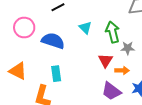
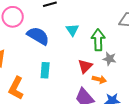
cyan rectangle: (56, 74) -> (45, 70), moved

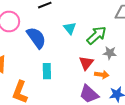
blue semicircle: (38, 36) -> (36, 38), turned 30
green arrow: (98, 40) -> (96, 35), turned 55

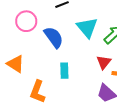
cyan triangle: (70, 28) -> (87, 28), size x1.6

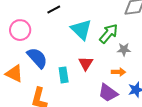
blue semicircle: (54, 37) -> (37, 58), moved
red triangle: (104, 62) -> (86, 63), moved

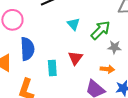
cyan triangle: (81, 30) -> (73, 24), size x0.6
blue semicircle: (37, 58) -> (27, 49), turned 35

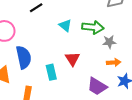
green arrow: (100, 30) -> (93, 27), turned 60
orange arrow: (107, 69) -> (114, 62), moved

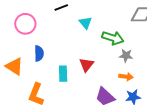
cyan triangle: (65, 25) -> (85, 23), moved
blue semicircle: (24, 57) -> (39, 53), size x0.7

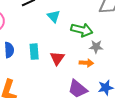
cyan rectangle: (63, 74) -> (34, 52), moved
orange arrow: (126, 77) -> (86, 63), moved

